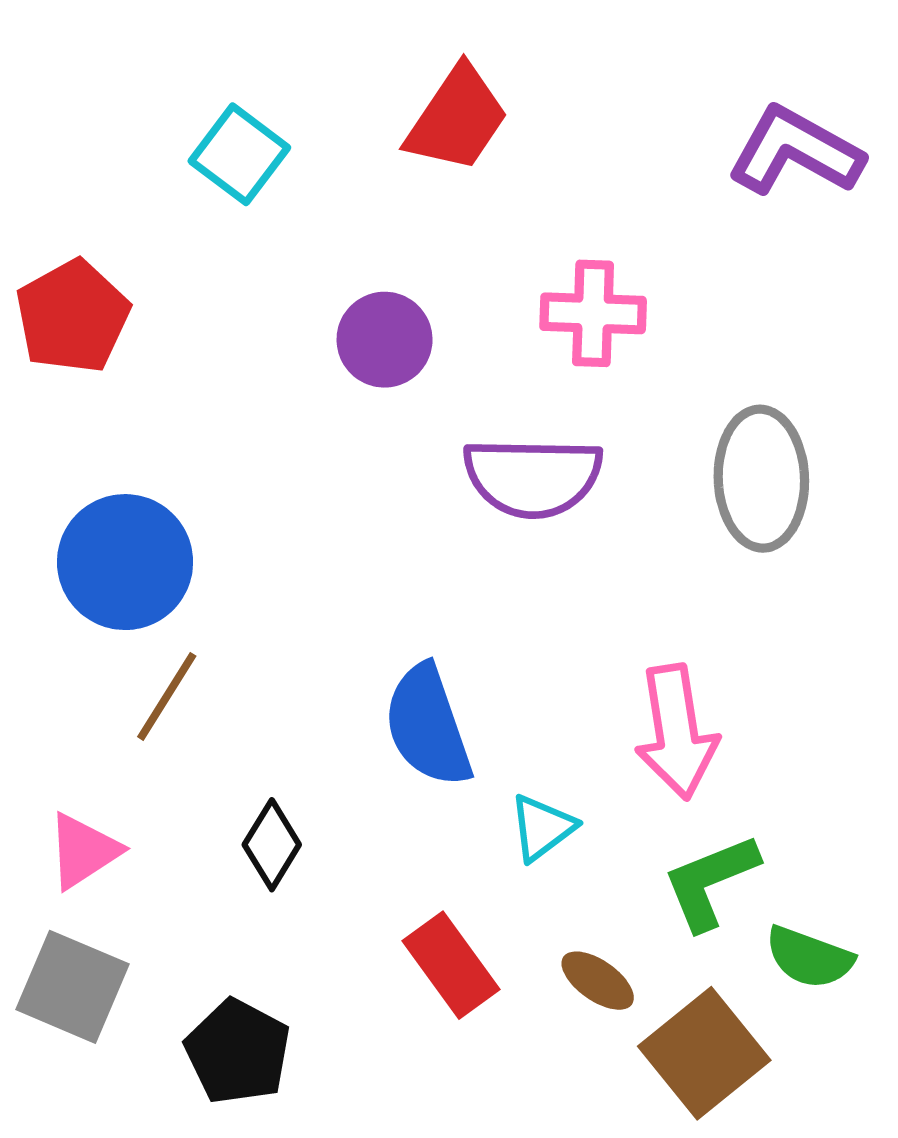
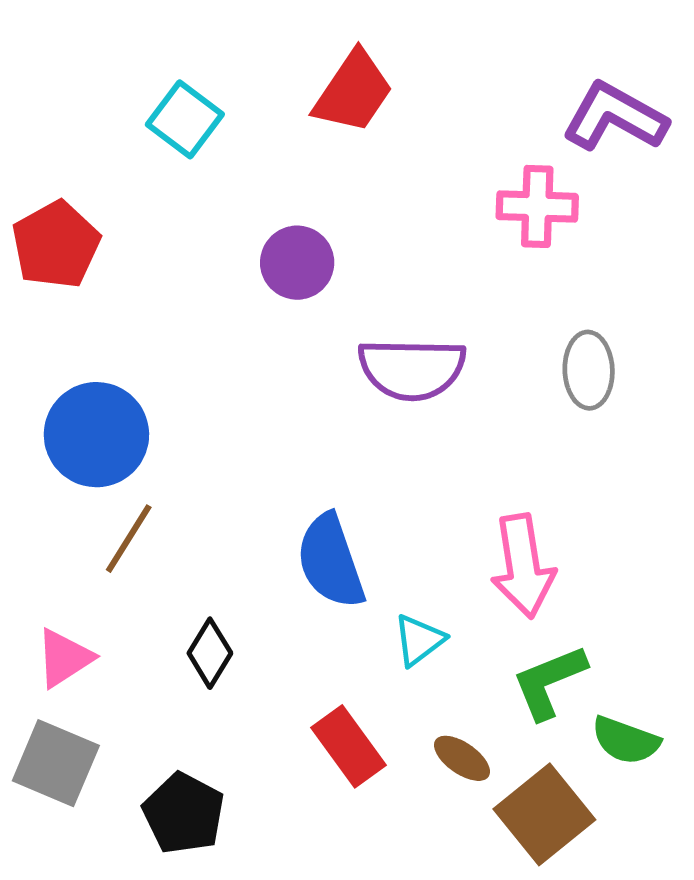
pink cross: (593, 313) -> (537, 206), moved
gray ellipse: (761, 479) -> (589, 370), size x0.7

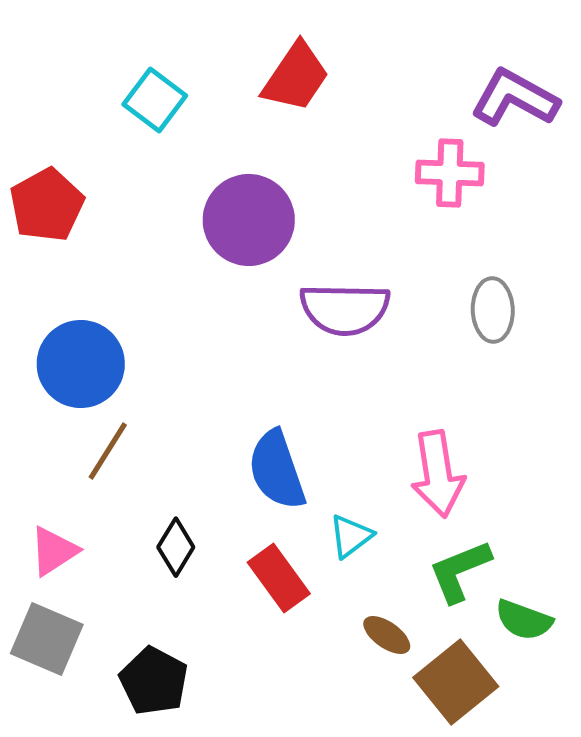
purple circle: (297, 263) -> (249, 220), size x1.5
red rectangle: (348, 746) -> (279, 578), moved

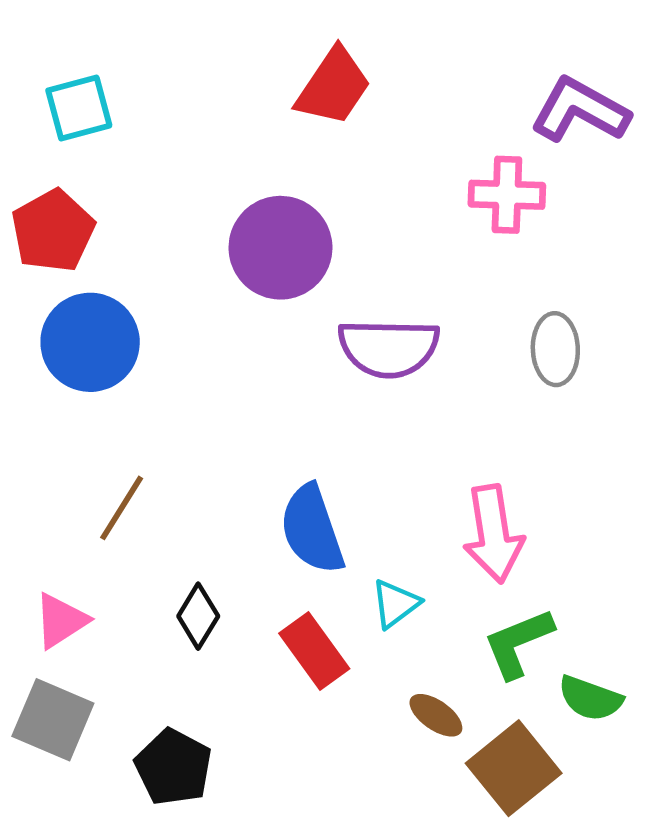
cyan square: (155, 100) -> (79, 108), moved, turned 38
blue circle: (81, 364) -> (90, 342), moved

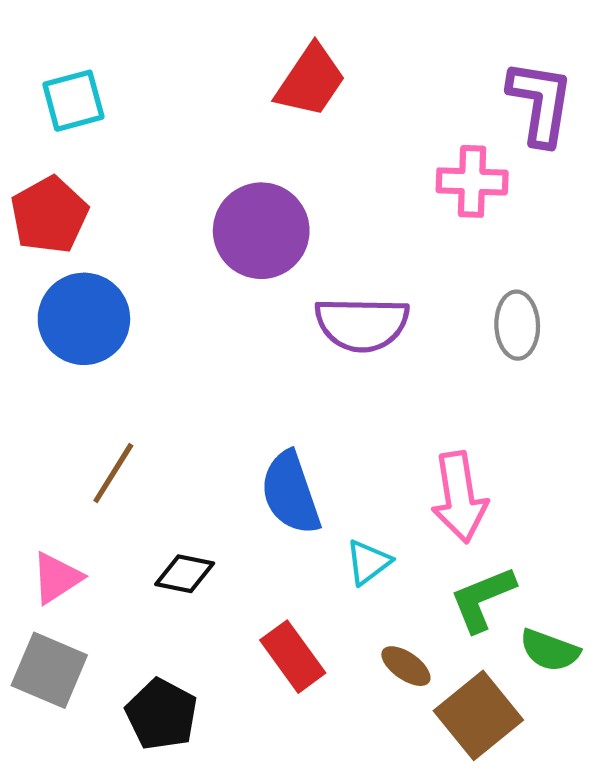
purple L-shape: (580, 110) -> (540, 103), turned 70
black diamond: (198, 616) -> (185, 574), turned 70
red rectangle: (314, 651) -> (293, 657), moved

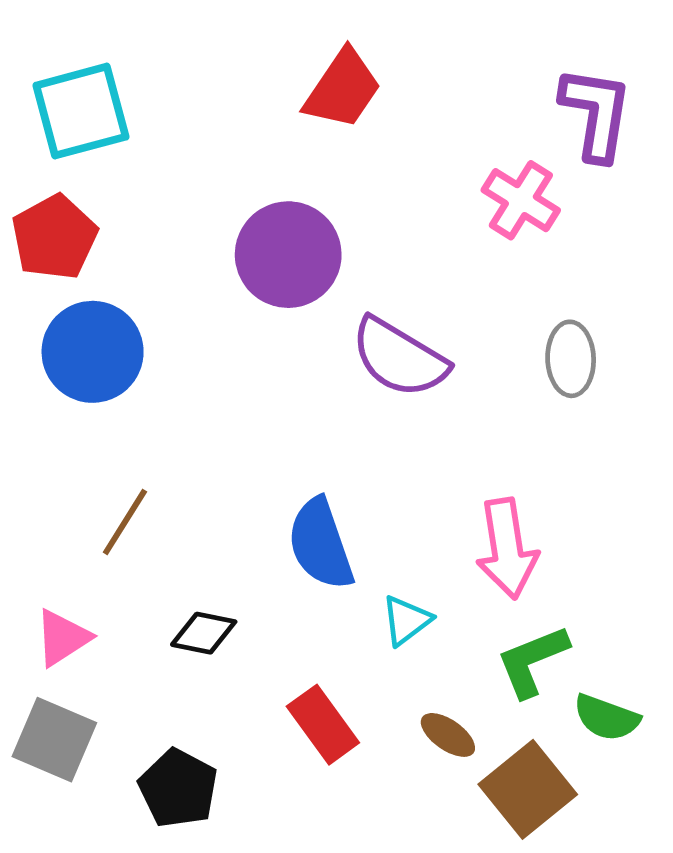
cyan square: (73, 101) -> (81, 111), size x1.4
pink cross: (472, 181) -> (521, 200), turned 30
purple semicircle: (362, 324) -> (399, 358), turned 30

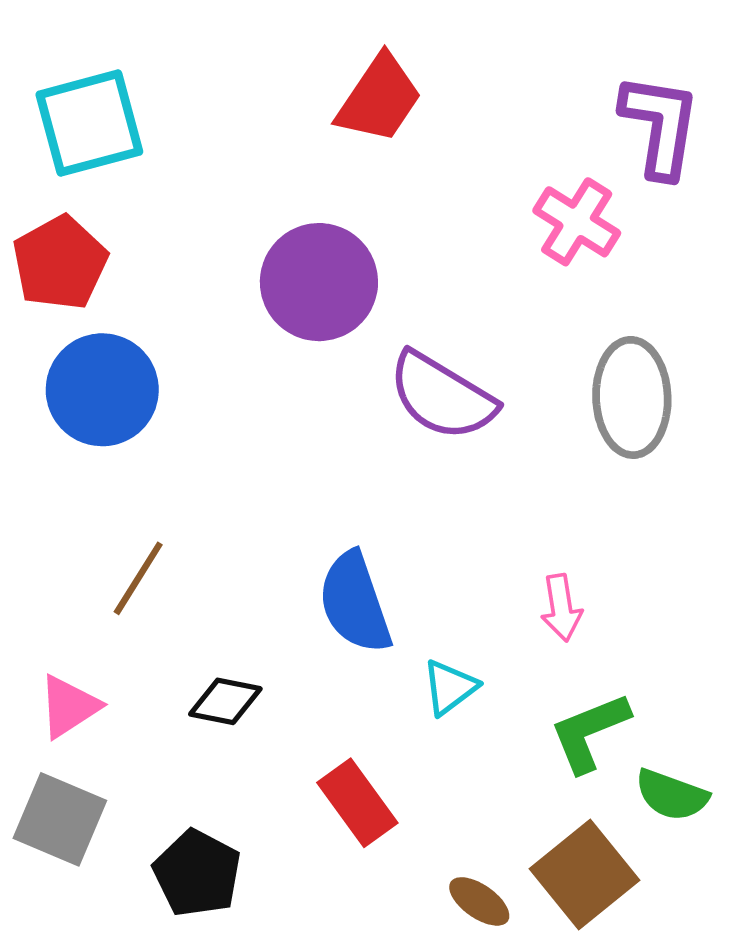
gray ellipse: (571, 359) -> (632, 397), size x1.4
pink arrow: (507, 549) -> (561, 608), size x0.6
brown ellipse: (448, 735) -> (479, 901), moved

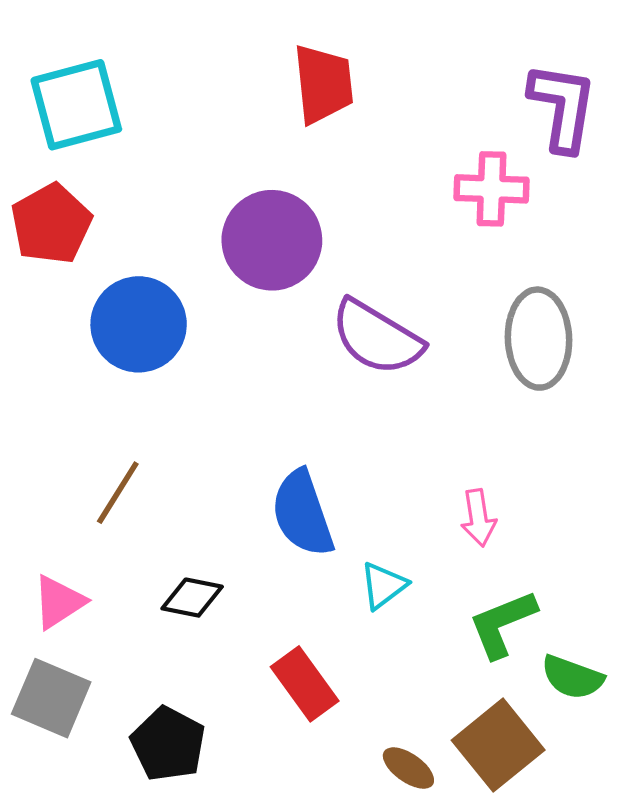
red trapezoid: (379, 99) -> (323, 84), turned -40
pink cross: (577, 222) -> (492, 189), turned -30
blue circle: (102, 390) -> (139, 324), moved

